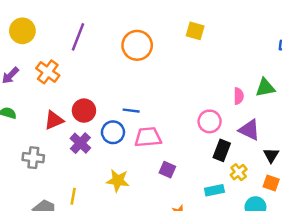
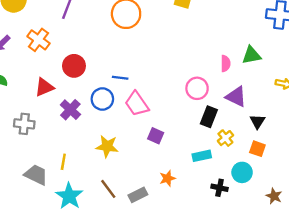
red circle: (84, 111) -> (74, 66), moved
pink trapezoid: (148, 137) -> (137, 104), turned -120

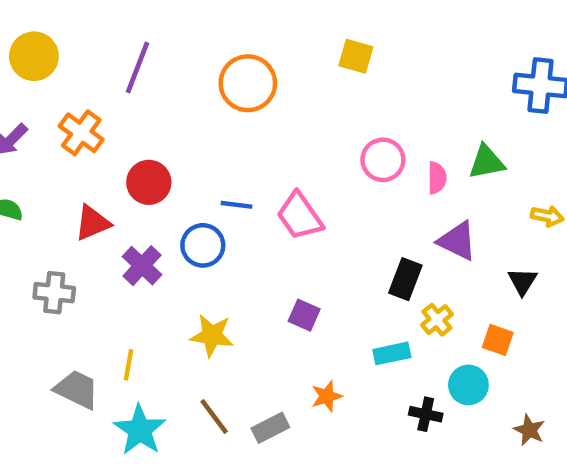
pink circle: (197, 88) -> (383, 160), moved
pink trapezoid: (137, 104) -> (300, 216), moved
black triangle: (257, 121) -> (523, 281), moved

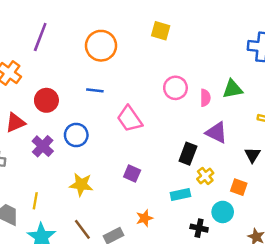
blue line: (237, 205) -> (95, 90), moved

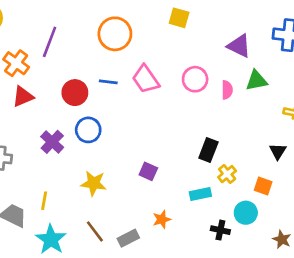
purple line: (40, 37) -> (50, 42), moved
red circle: (46, 100) -> (75, 93), moved
pink trapezoid: (130, 119) -> (146, 79), moved
red triangle: (15, 123) -> (23, 97), moved
purple triangle: (216, 133) -> (239, 46), moved

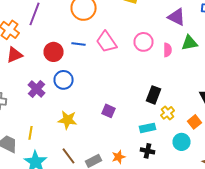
orange square: (263, 186) -> (194, 122), turned 32
orange star: (162, 219) -> (118, 157), moved
black cross: (220, 230) -> (148, 151), moved

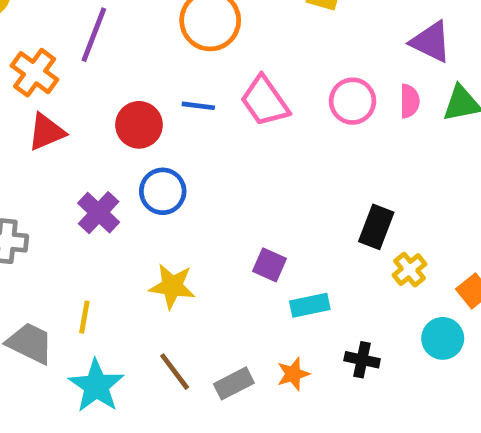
pink semicircle: (168, 50) -> (409, 101), moved
cyan rectangle: (148, 128) -> (310, 305), moved

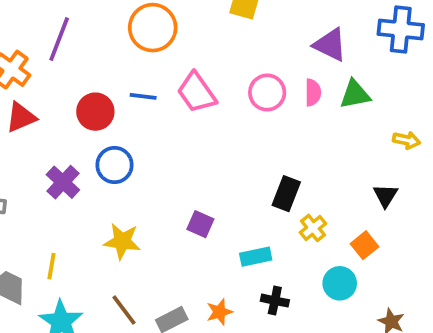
cyan rectangle: (310, 305) -> (256, 257), moved

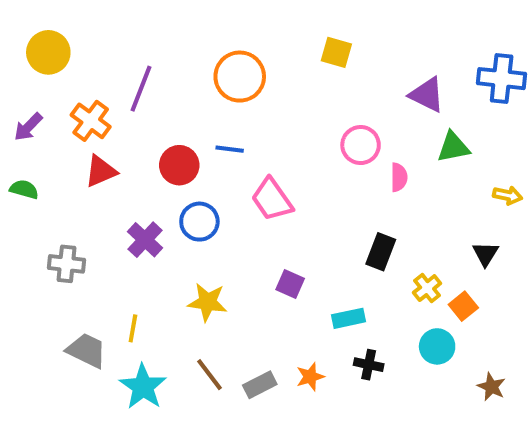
pink trapezoid: (197, 92) -> (272, 199), moved
pink semicircle: (313, 92) -> (399, 177), moved
yellow cross: (313, 228) -> (427, 288), moved

